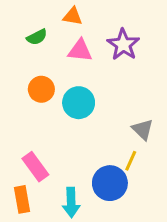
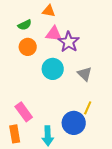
purple star: (123, 45) -> (69, 42), moved
orange circle: (41, 89) -> (28, 47), moved
gray triangle: (143, 129) -> (85, 74), moved

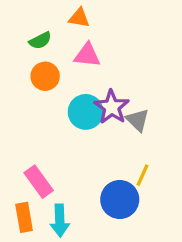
purple star: (69, 42) -> (112, 107), moved
cyan arrow: (48, 136) -> (60, 221), moved

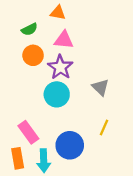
purple star: (112, 107) -> (60, 67), moved
cyan circle: (86, 112) -> (57, 94), moved
blue circle: (120, 200) -> (70, 145), moved

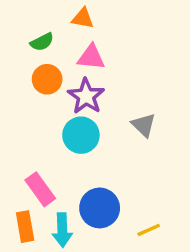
yellow line: (104, 128) -> (149, 230), moved, turned 42

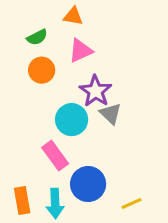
pink triangle: (91, 57) -> (81, 51), turned -30
purple star: (86, 96) -> (96, 91), moved
gray triangle: (144, 125) -> (111, 114), moved
pink rectangle: (40, 189) -> (55, 156), moved

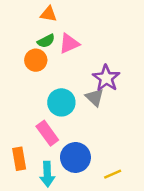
orange triangle: (73, 16) -> (49, 14), moved
green semicircle: (37, 37) -> (46, 41), moved
purple star: (96, 91) -> (106, 78), moved
orange rectangle: (22, 200) -> (19, 159), moved

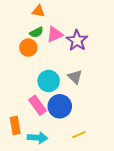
purple star: (106, 78) -> (77, 40), moved
blue circle: (75, 157) -> (60, 106), moved
cyan arrow: (47, 174) -> (37, 138), turned -84
yellow line: (113, 174) -> (79, 135), moved

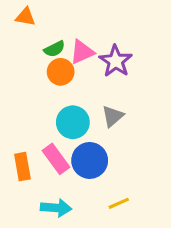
orange triangle: (38, 11) -> (25, 17), moved
orange circle: (28, 48) -> (61, 72), moved
gray triangle: (75, 77) -> (113, 116), turned 35
orange rectangle: (15, 126) -> (22, 167), moved

